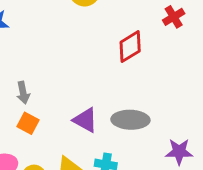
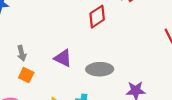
purple triangle: (85, 120) -> (63, 58), moved

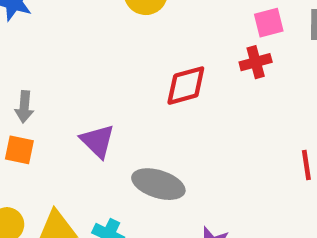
orange square: (26, 75) -> (19, 150), turned -32

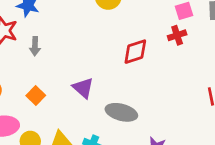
gray arrow: (24, 107) -> (35, 46), moved
orange square: (19, 150) -> (36, 95), turned 36

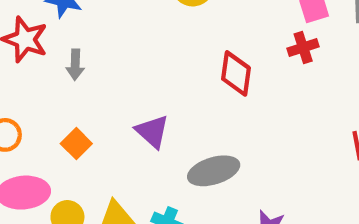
red diamond: (135, 52) -> (236, 73), turned -64
gray ellipse: (121, 112) -> (214, 171), turned -32

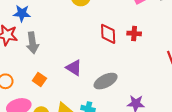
red cross: (303, 47) -> (134, 33), moved, turned 32
gray arrow: (75, 65) -> (32, 43), size x1.5

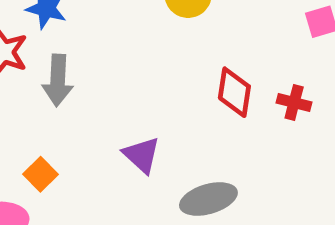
orange square: (39, 79) -> (41, 174), moved

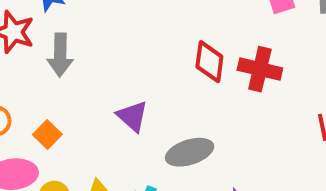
red cross: (294, 103) -> (260, 69), size x1.5

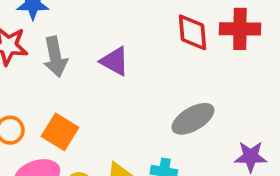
purple triangle: (132, 116) -> (115, 61), moved
orange square: (47, 134) -> (60, 132), size x1.4

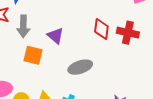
gray ellipse: (193, 119) -> (80, 67), moved
orange square: (60, 132) -> (33, 55), moved, turned -30

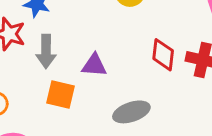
purple triangle: (55, 36) -> (94, 65), turned -36

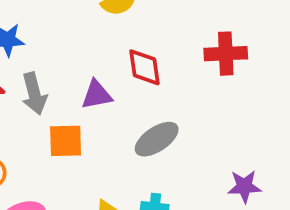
red diamond: (163, 55) -> (144, 67), moved

